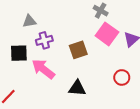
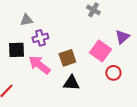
pink square: (107, 34) -> (100, 51), moved
brown square: (78, 50) -> (67, 58), moved

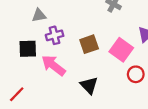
brown square: (67, 58) -> (89, 44), moved
black triangle: (71, 83) -> (89, 85), turned 42

